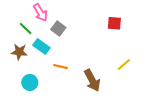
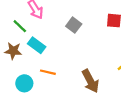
gray square: (58, 29) -> (74, 25), moved
orange line: (60, 67) -> (48, 72), moved

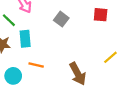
cyan rectangle: (37, 45) -> (25, 39), turned 49

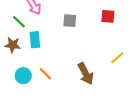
gray square: (61, 19) -> (70, 21), turned -32
orange line: (36, 65) -> (45, 74), moved, turned 32

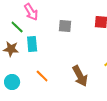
cyan circle: (23, 76) -> (12, 82), moved

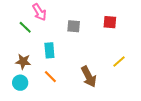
cyan rectangle: (32, 44) -> (49, 50), moved
brown star: (11, 49) -> (23, 62), moved

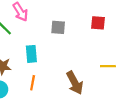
yellow line: (119, 62) -> (108, 66), turned 40
orange line: (50, 77) -> (33, 83), turned 56

